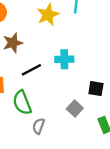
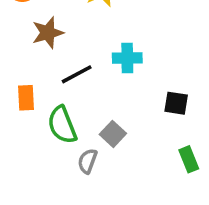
gray square: (75, 108) -> (113, 134), moved

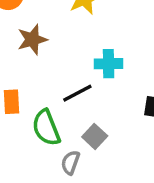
black line: (77, 74) -> (77, 93), moved

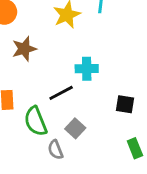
gray semicircle: (70, 162) -> (55, 150), turned -42

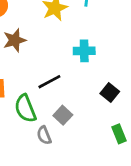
cyan cross: (87, 69) -> (84, 51), moved
black square: (125, 104) -> (110, 92), turned 30

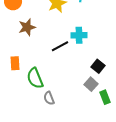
black line: (49, 82) -> (60, 46), moved
gray square: (63, 115) -> (91, 84), moved

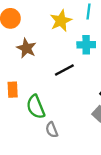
brown star: (27, 27) -> (26, 48), turned -30
cyan cross: (79, 35) -> (86, 45), moved

